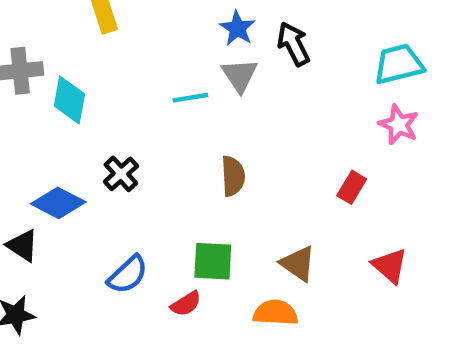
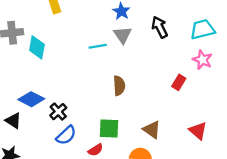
black arrow: (293, 44) -> (160, 27), moved
black cross: (121, 174) -> (58, 112), moved
red rectangle: (352, 187) -> (179, 82), moved

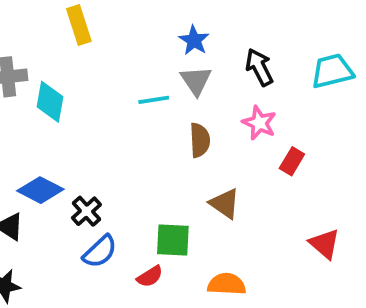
pink star: (202, 60) -> (259, 123), moved
brown semicircle: (119, 86) -> (200, 140), moved
brown triangle: (152, 130) -> (225, 204), moved

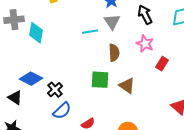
green square: (173, 240) -> (100, 80), moved

